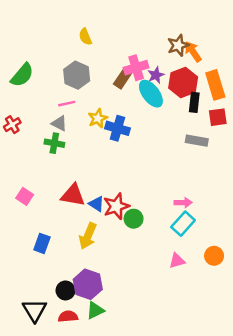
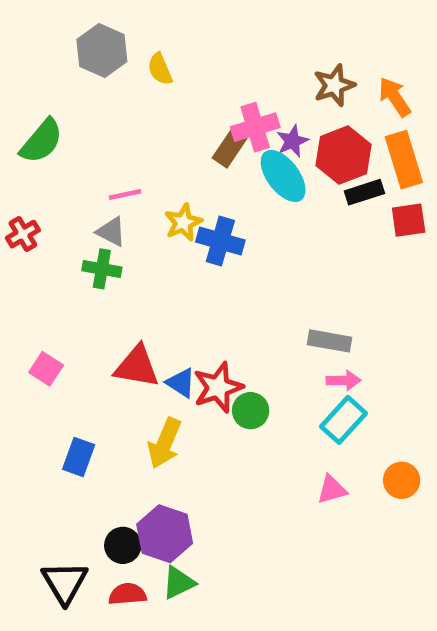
orange arrow: (193, 52) -> (395, 97), moved
gray hexagon: (77, 75) -> (102, 50), moved
black rectangle: (194, 102) -> (364, 192), turned 66
gray rectangle: (197, 141) -> (330, 341), moved

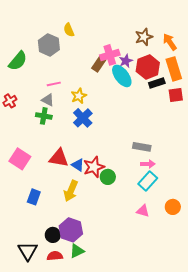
gray hexagon: (102, 50) -> (49, 45), moved
blue cross: (220, 241) -> (83, 118), moved, turned 30
pink square: (46, 369) -> (20, 159), size x1.5
pink triangle: (332, 490) -> (143, 211), turned 32

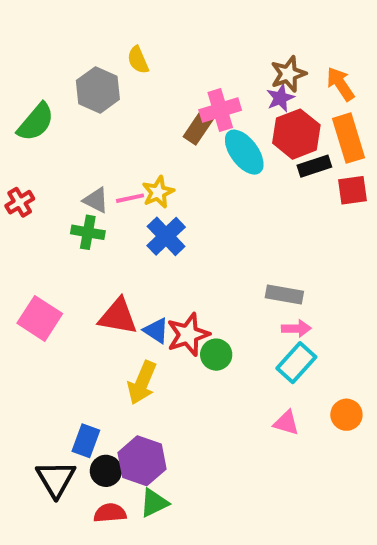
purple star: (126, 61) -> (280, 98), moved
pink line: (54, 84) -> (130, 198), moved
blue rectangle: (34, 197) -> (86, 441), moved
black triangle: (28, 251) -> (56, 479), moved

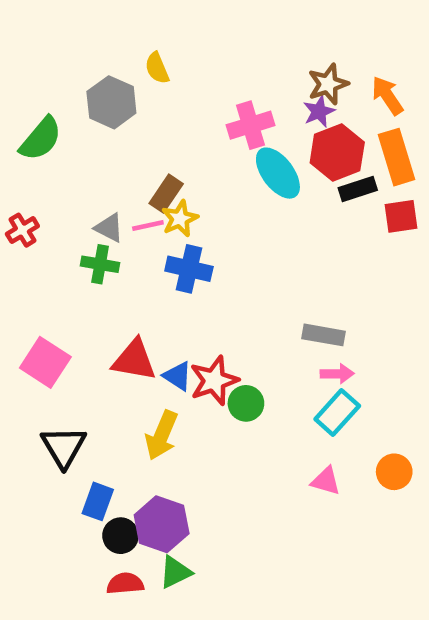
brown rectangle: (198, 128) -> (166, 194), moved
blue cross: (166, 236) -> (189, 269), turned -33
black triangle: (56, 479) -> (64, 447), moved

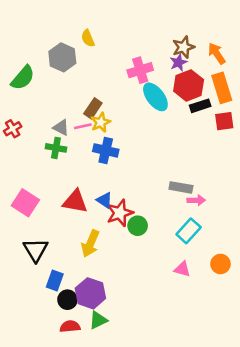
pink arrow: (337, 374) -> (196, 200), moved
blue triangle: (178, 376) -> (104, 200), moved

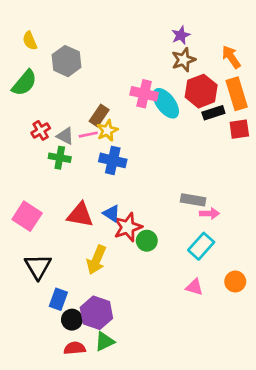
yellow semicircle: (88, 38) -> (30, 41), moved
brown star: (184, 47) -> (184, 60), moved
purple star: (178, 62) -> (181, 35), moved
pink cross: (140, 70) -> (144, 94), moved, turned 30
red cross: (13, 129) -> (41, 130), moved

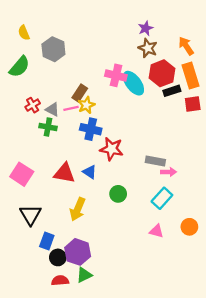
brown star: (184, 60) -> (148, 48), turned -30
red star: (128, 227) -> (112, 149), moved, turned 30

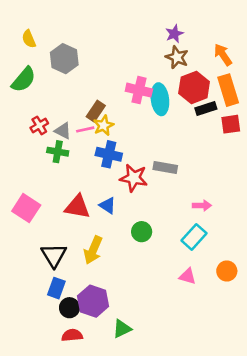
cyan ellipse: (133, 83) -> (160, 99), turned 30
gray rectangle: (155, 161) -> (165, 167), moved
black triangle: (30, 215) -> (54, 255), moved
green triangle: (84, 275) -> (122, 329), moved

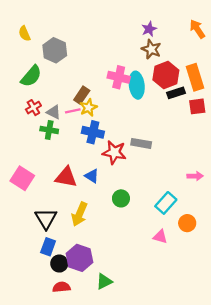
orange arrow: (223, 55) -> (197, 29), moved
green semicircle: (24, 80) -> (31, 76), moved
pink arrow: (202, 205) -> (195, 176), moved
orange circle: (227, 271) -> (187, 223), moved

